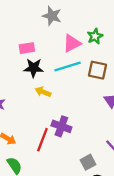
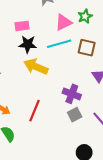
yellow arrow: (43, 92) -> (36, 67), size x1.6
purple cross: (61, 126) -> (72, 94), moved
gray square: (88, 162) -> (75, 115), moved

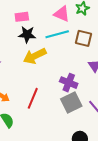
pink triangle: (64, 22) -> (62, 14), turned 48
yellow arrow: (36, 67) -> (35, 56), turned -50
gray square: (75, 115) -> (71, 102), size x1.5

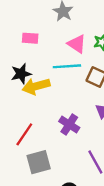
black star: (27, 35) -> (21, 74), moved, turned -30
gray square: (71, 102) -> (39, 162), moved

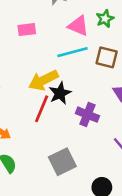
black star: (21, 74) -> (60, 93), moved
red line: (24, 134) -> (42, 109), moved

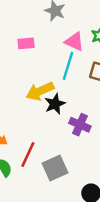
cyan line: (72, 52) -> (68, 66), turned -60
red line: (42, 109) -> (28, 154), moved

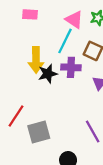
yellow arrow: (40, 91) -> (36, 60), turned -75
purple cross: (80, 125) -> (71, 67), moved, turned -30

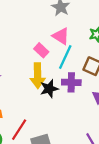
pink rectangle: (30, 14) -> (41, 50), moved, turned 40
pink triangle: (74, 20) -> (61, 36), moved

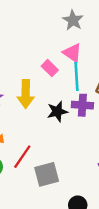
cyan line: (65, 57) -> (76, 76), turned -30
yellow arrow: (38, 76) -> (26, 94), moved

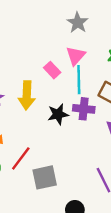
pink triangle: (72, 53) -> (76, 56), turned 35

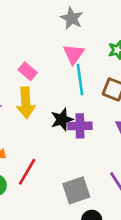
pink rectangle: (52, 70) -> (28, 71), moved
purple cross: (84, 109) -> (80, 126), moved
gray square: (45, 177) -> (76, 190), moved

